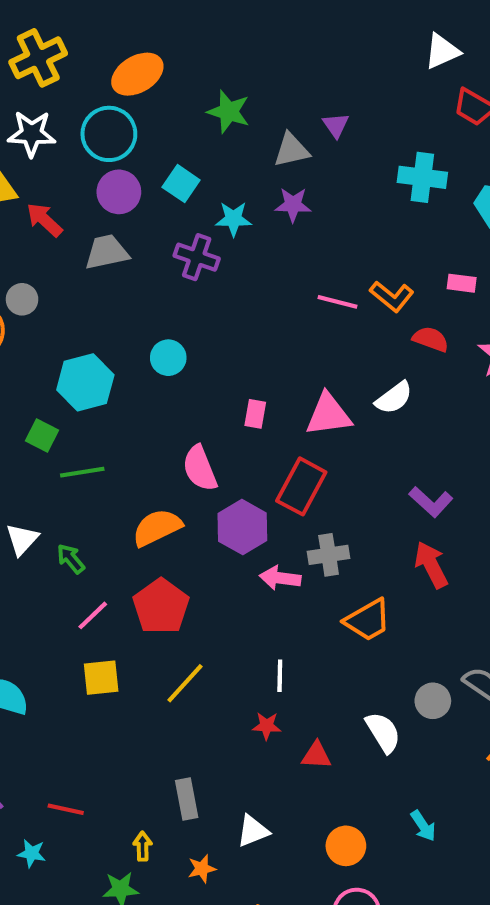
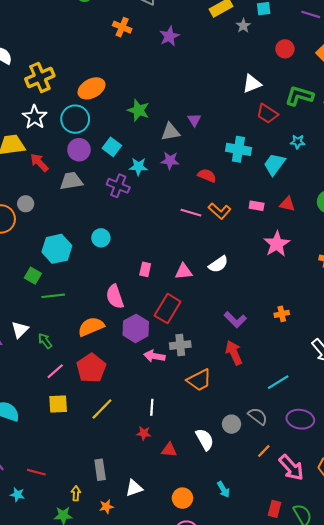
white star: (32, 134) -> (35, 117), turned 30
red semicircle: (431, 339) -> (207, 176), moved
pink triangle: (329, 415) -> (184, 271), size x0.7

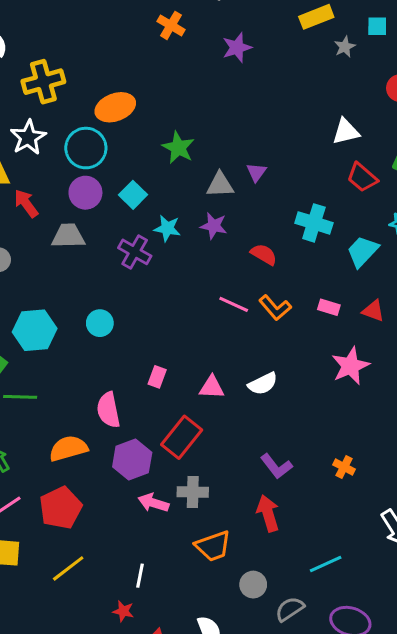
orange cross: (282, 314) -> (344, 467), turned 32
gray semicircle: (258, 416) -> (290, 609), turned -78
gray circle: (232, 424) -> (253, 585), moved

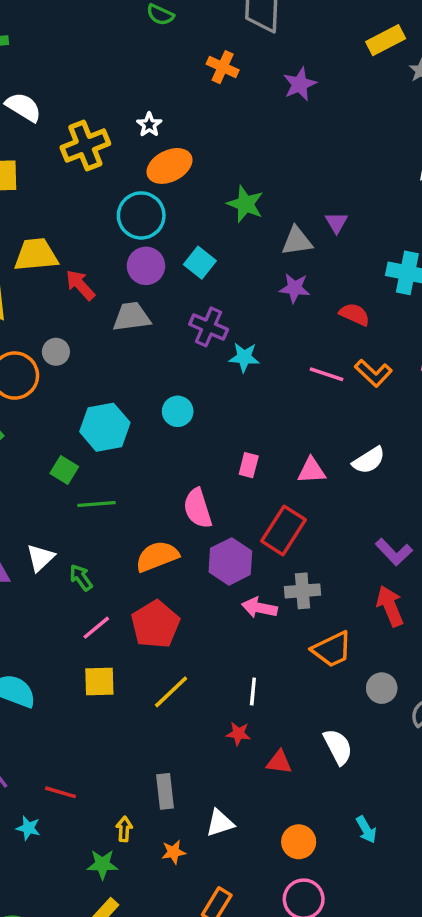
white star: (28, 137) -> (149, 125), moved, size x0.6
cyan star: (167, 228) -> (244, 357), moved

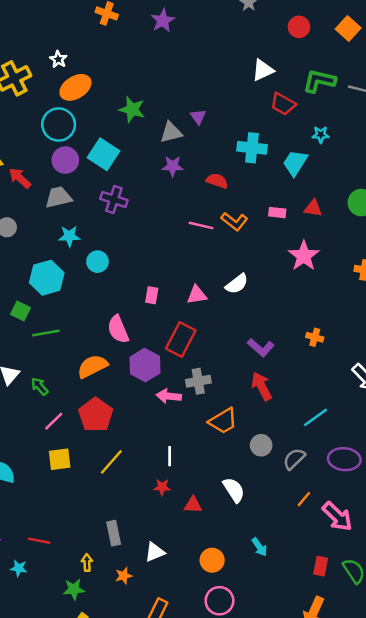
cyan square: (200, 263) -> (104, 154), size x1.4
cyan star: (244, 357) -> (69, 236), moved

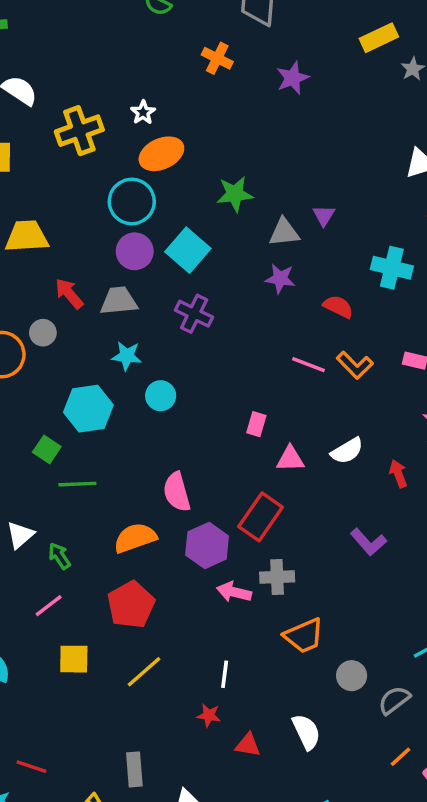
green star: (132, 109) -> (235, 194), turned -30
red arrow: (20, 178) -> (69, 294), moved
pink rectangle: (152, 295) -> (256, 424), moved
red arrow: (262, 386) -> (398, 474), moved, size x0.7
pink line: (54, 421) -> (49, 606), moved

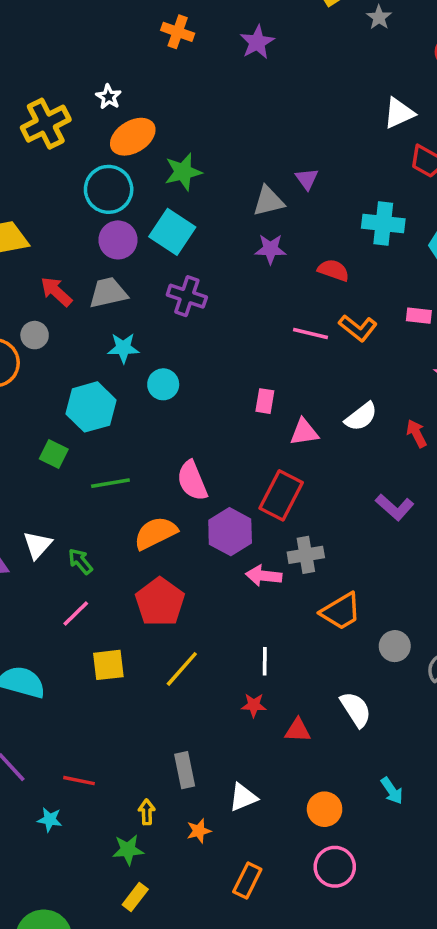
green star: (235, 194) -> (183, 172), moved
green line: (77, 484) -> (110, 483), moved

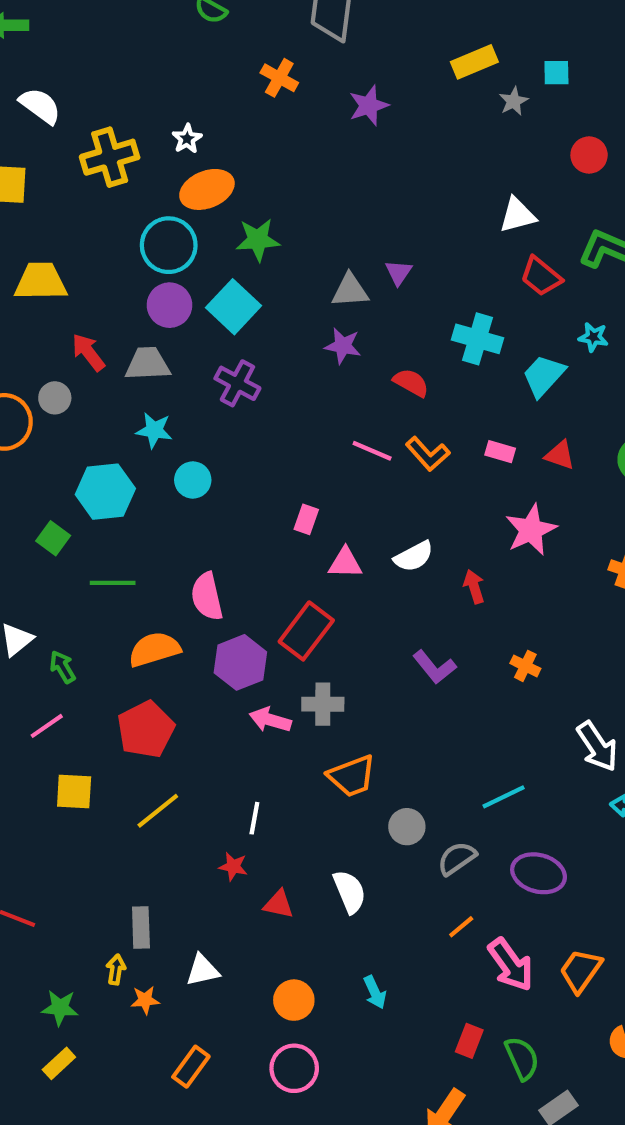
yellow arrow: (147, 812) -> (116, 969), moved

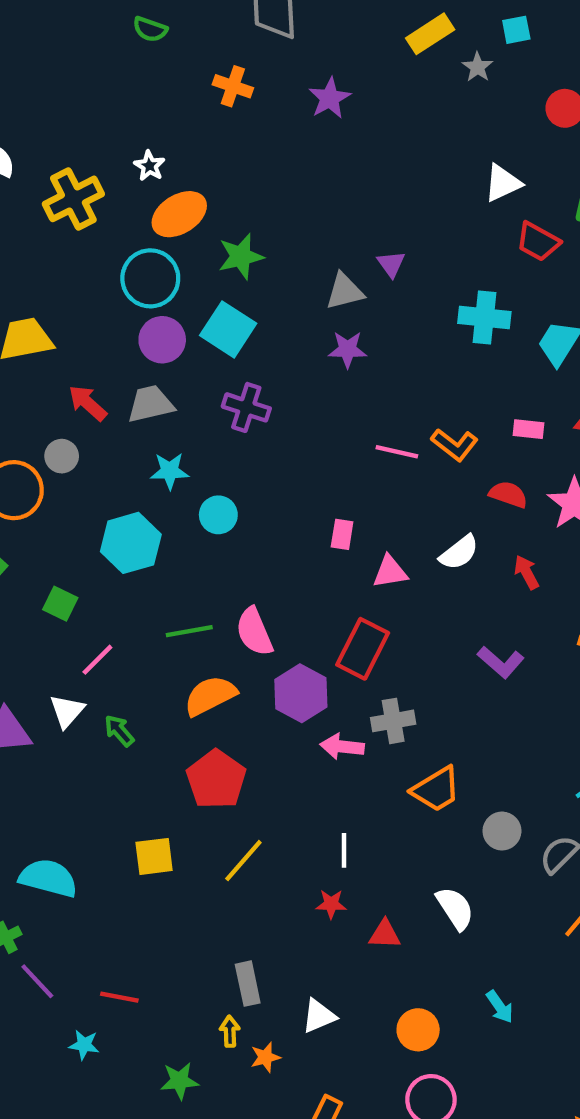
red semicircle: (411, 383) -> (508, 494), moved
green square: (53, 538) -> (60, 604), moved
green line: (113, 583) -> (189, 631), moved
pink line: (47, 726) -> (97, 660), moved

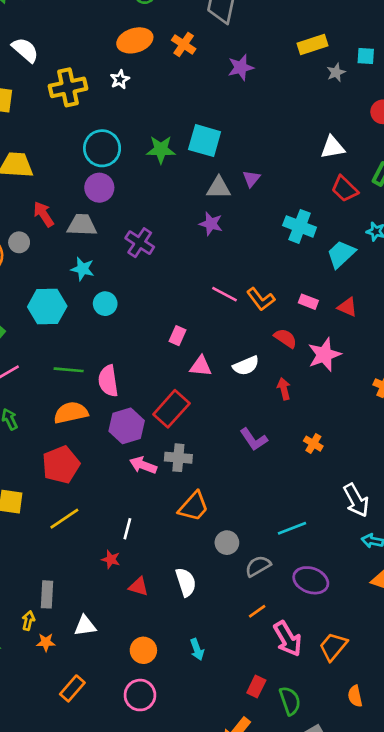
orange ellipse: (179, 214) -> (135, 40), moved
cyan square: (228, 329) -> (205, 141), moved, turned -32
orange trapezoid: (436, 789) -> (194, 506), turned -32

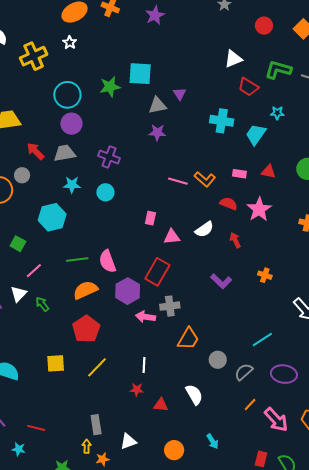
cyan circle: (105, 304) -> (105, 192), moved

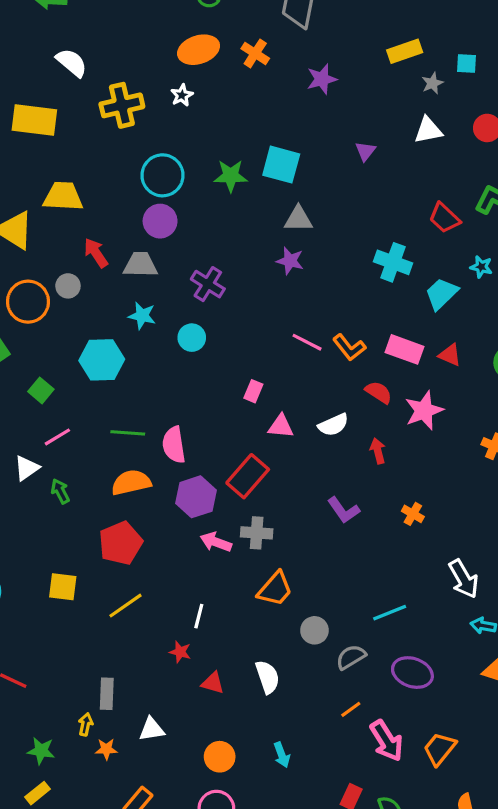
white triangle: (233, 59) -> (428, 130), moved
purple triangle: (180, 94) -> (365, 151), moved
pink rectangle: (239, 174) -> (404, 349), size x1.6

